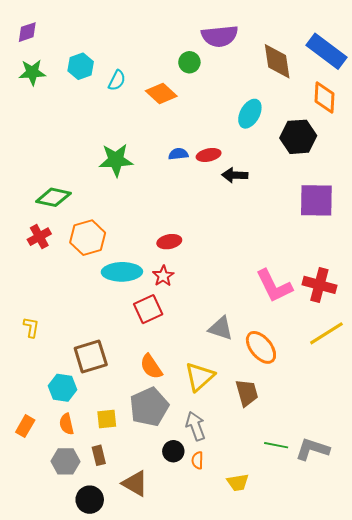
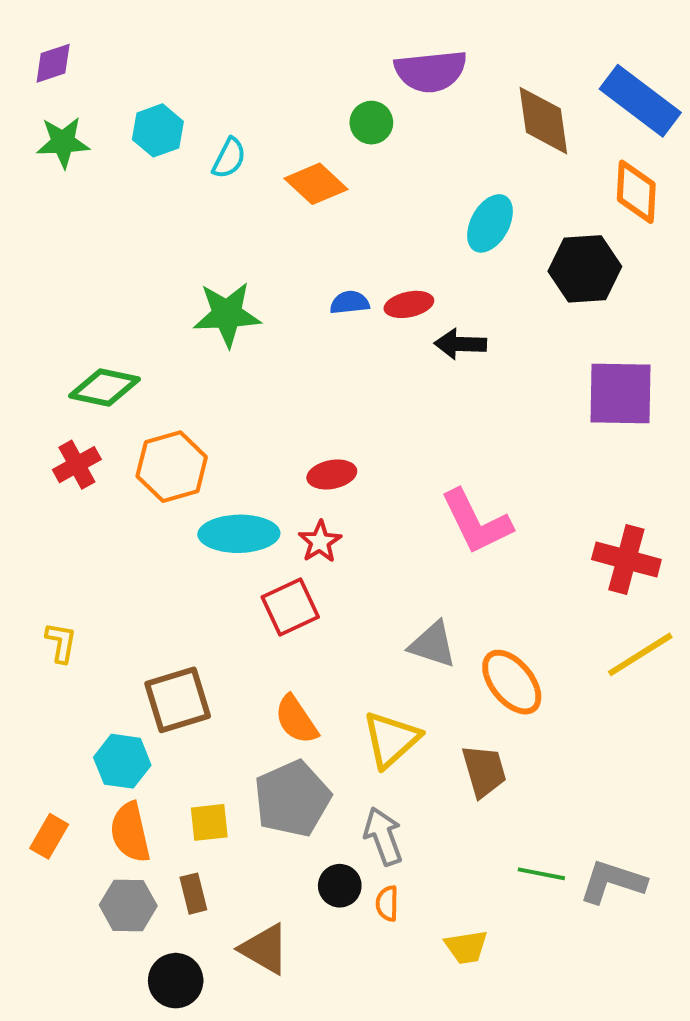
pink L-shape: (274, 286) -> (476, 522), moved
orange semicircle: (67, 424) -> (130, 832), size x1.4

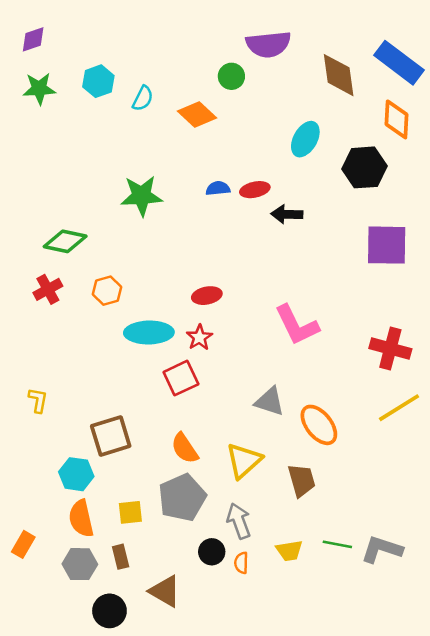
orange hexagon: (172, 467) -> (107, 291), size x0.7
orange rectangle: (49, 836) -> (23, 544), moved
yellow trapezoid: (466, 947) -> (289, 551), moved

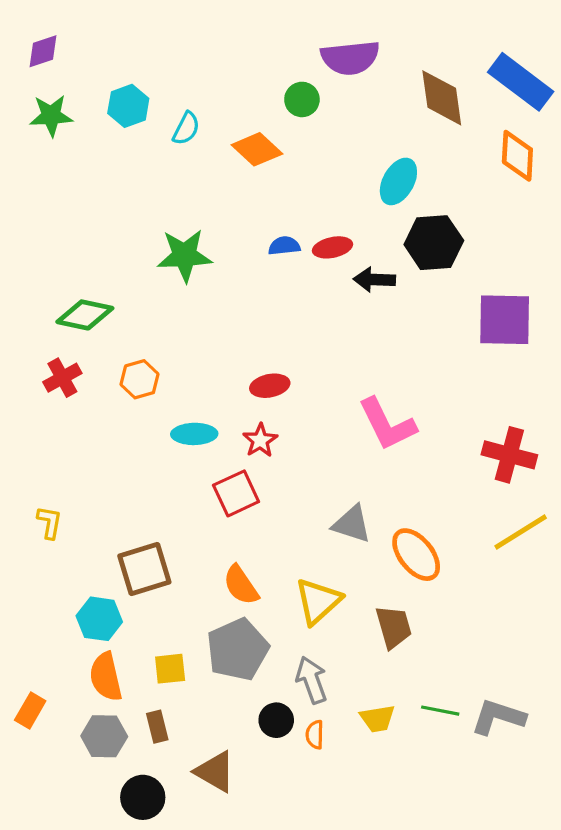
black hexagon: (364, 167) -> (434, 243), moved
cyan ellipse: (149, 333) -> (194, 434), size x0.7

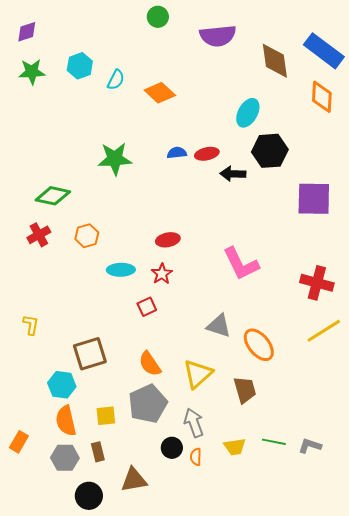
green circle: (302, 99) -> (158, 17), moved
red square: (236, 493) -> (147, 307), size x0.7
gray L-shape: (498, 717) -> (310, 446), size x0.7
brown triangle: (215, 772) -> (134, 480), turned -40

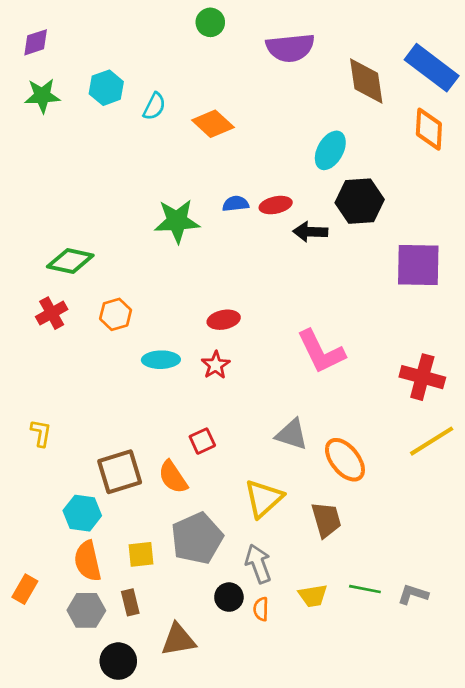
green star: (115, 159) -> (177, 221), moved
red square: (147, 307) -> (202, 441), moved
orange semicircle: (150, 364) -> (173, 477), moved

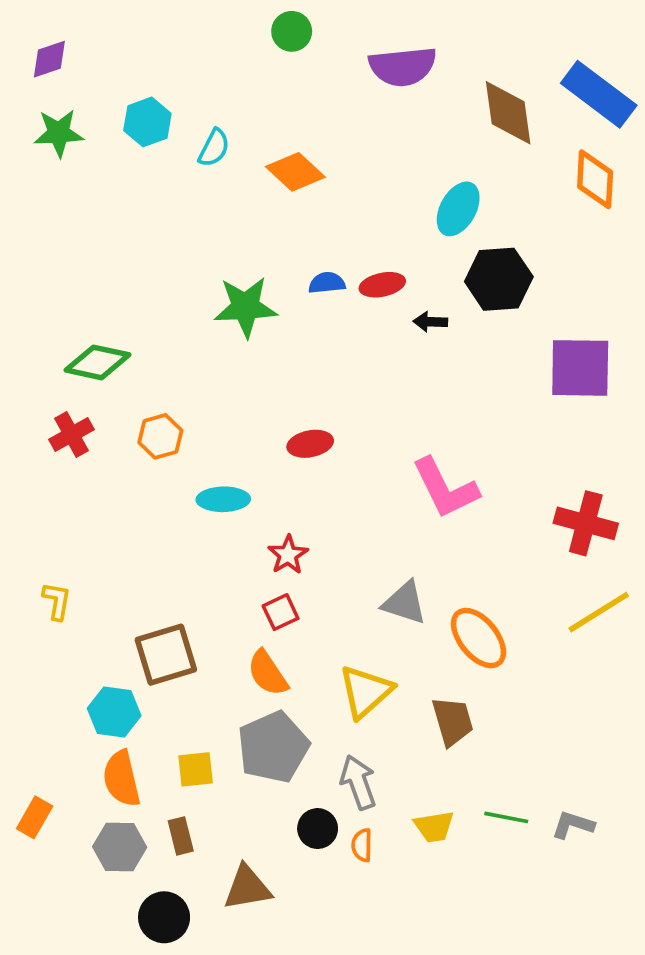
black arrow: (310, 232) -> (430, 322), size x0.7
red star: (216, 365) -> (288, 555), moved
orange semicircle: (173, 477) -> (268, 673), moved

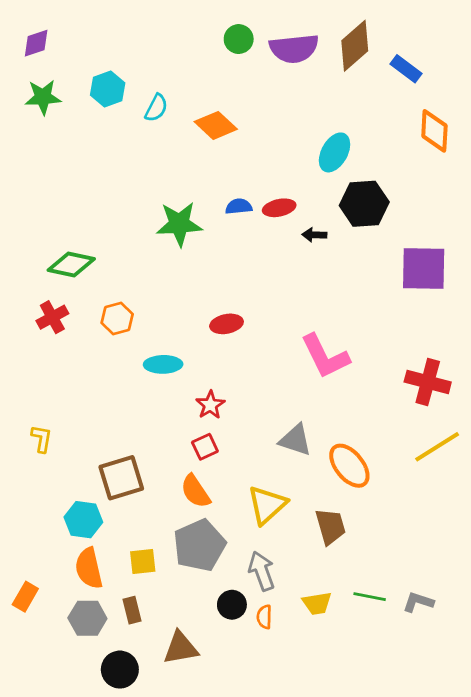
green circle: (292, 31) -> (239, 39), moved
blue rectangle: (599, 94) -> (406, 69), moved, size x0.6
brown diamond: (508, 113) -> (355, 46), moved, turned 57

